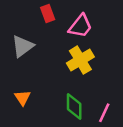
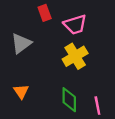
pink trapezoid: (80, 26) -> (75, 25), turned 35
pink line: (104, 113) -> (97, 106), turned -36

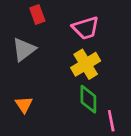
red rectangle: (45, 13) -> (37, 15), moved
green diamond: (69, 100) -> (88, 99), moved

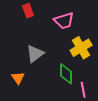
gray triangle: (24, 49) -> (35, 54), moved
yellow cross: (86, 64) -> (81, 48), moved

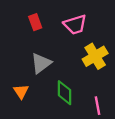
red rectangle: (28, 11) -> (35, 22), moved
green diamond: (66, 74) -> (65, 93), moved

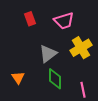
gray triangle: (41, 63) -> (48, 54), moved

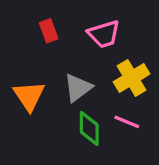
orange triangle: (18, 78) -> (29, 96), moved, size x1.5
pink line: (83, 90) -> (127, 122), moved, turned -56

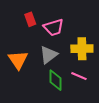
pink trapezoid: (104, 34) -> (54, 27), moved
yellow cross: (132, 78) -> (82, 49), turned 30

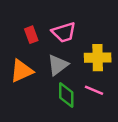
red rectangle: (30, 19) -> (31, 35), moved
orange triangle: (18, 60) -> (22, 71), turned 40

